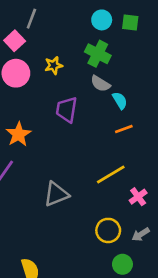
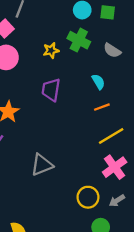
yellow star: (54, 65) -> (51, 50), moved
gray semicircle: (100, 84) -> (112, 50), moved
yellow line: (111, 175) -> (111, 136), moved
pink cross: (138, 197) -> (115, 167), size x1.5

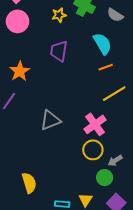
cyan semicircle: (98, 82) -> (102, 44), size x1.5
pink cross: (115, 167) -> (95, 124), moved
gray arrow: (117, 201) -> (115, 161), moved

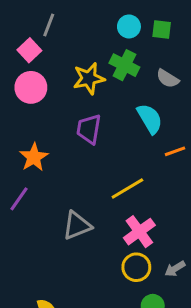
yellow star: (59, 15) -> (89, 78), size x1.5
orange line: (106, 67) -> (175, 151), moved
yellow line: (114, 94) -> (127, 188), moved
gray arrow: (115, 161) -> (175, 269), moved

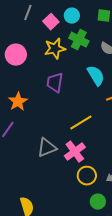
cyan circle: (129, 26) -> (72, 16), moved
pink square: (29, 50) -> (51, 22), moved
pink cross: (139, 232) -> (75, 152), moved

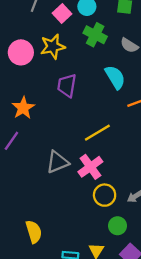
yellow star: (55, 49) -> (53, 47), moved

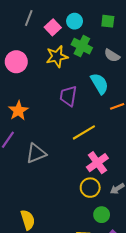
yellow star: (53, 47) -> (57, 57), moved
purple trapezoid: (67, 85) -> (68, 96), moved
gray triangle: (57, 162) -> (36, 153), moved
pink cross: (90, 167) -> (97, 163), moved

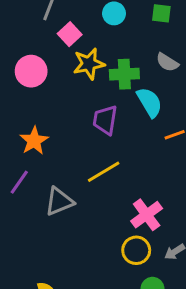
pink square: (53, 27) -> (70, 34), moved
green cross: (82, 46) -> (124, 74), moved, turned -30
yellow line: (84, 132) -> (104, 172), moved

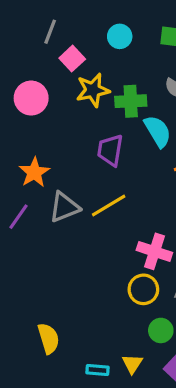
gray triangle: (59, 201) -> (64, 207), moved
pink cross: (147, 215) -> (154, 251), turned -36

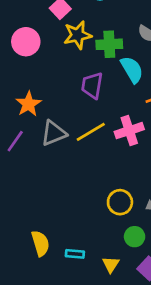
pink cross: (154, 251) -> (129, 131), moved, turned -36
cyan rectangle: (98, 370) -> (75, 254), moved

